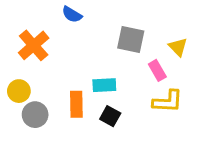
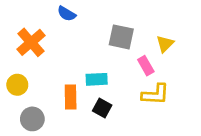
yellow triangle: (178, 47) -> (165, 44), turned 30
gray circle: (35, 115) -> (32, 119), moved

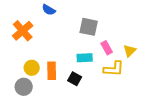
yellow triangle: (165, 44) -> (130, 51), moved
cyan rectangle: (97, 79) -> (85, 58), moved
yellow circle: (17, 85) -> (32, 68), moved

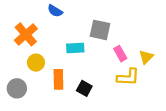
cyan rectangle: (85, 58) -> (75, 48), moved
yellow circle: (32, 68) -> (36, 63), moved
gray circle: (24, 87) -> (17, 88), moved

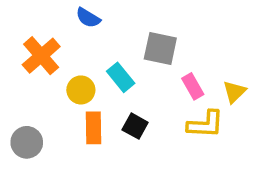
cyan rectangle: (75, 48) -> (121, 77), turned 54
yellow circle: (36, 63) -> (81, 90), moved
black square: (84, 88) -> (135, 126), moved

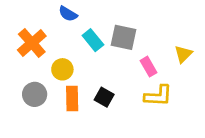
cyan rectangle: (121, 77) -> (93, 40), moved
yellow triangle: (234, 92) -> (183, 54), moved
gray circle: (27, 142) -> (35, 94), moved

